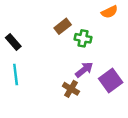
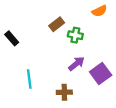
cyan line: (16, 74) -> (29, 79), moved
brown cross: (71, 89) -> (64, 92), moved, turned -32

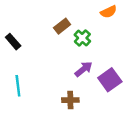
green cross: (75, 35) -> (82, 38), turned 32
cyan line: (29, 79) -> (18, 86), moved

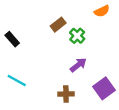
purple square: (110, 80) -> (104, 88), moved
cyan line: (18, 86) -> (17, 81), turned -54

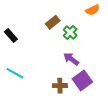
purple arrow: (78, 65) -> (71, 59), turned -105
purple square: (104, 88) -> (82, 80), moved

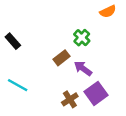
brown rectangle: (53, 22) -> (62, 58), moved
brown cross: (60, 86) -> (70, 99), turned -32

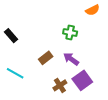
green cross: (82, 38) -> (70, 33), turned -32
brown rectangle: (62, 58) -> (46, 58), moved

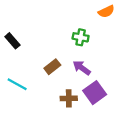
brown cross: (60, 85) -> (69, 98), turned 32

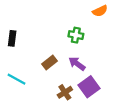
black rectangle: (12, 41) -> (12, 38), turned 48
brown cross: (69, 98) -> (65, 92), turned -32

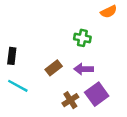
black rectangle: (12, 38) -> (12, 56), moved
purple arrow: (77, 64) -> (84, 69), turned -35

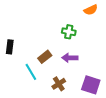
cyan line: (18, 86) -> (31, 72), moved, turned 30
purple square: (97, 94) -> (91, 85), moved, turned -36

